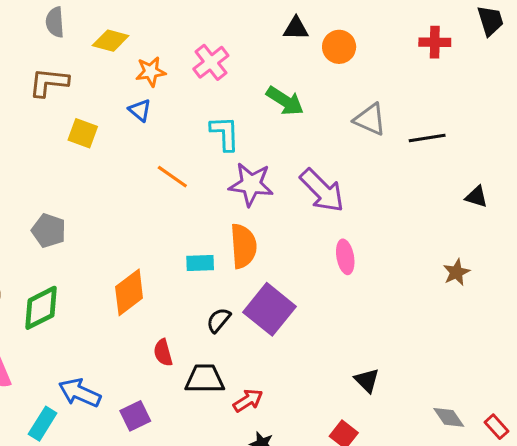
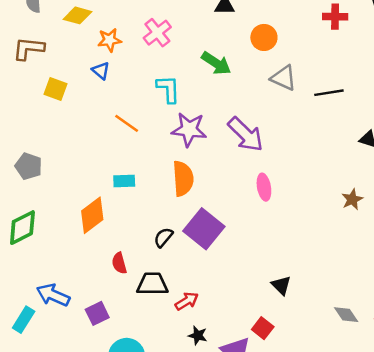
orange circle: (339, 47) -> (264, 37), moved
cyan rectangle: (200, 263) -> (124, 181), moved

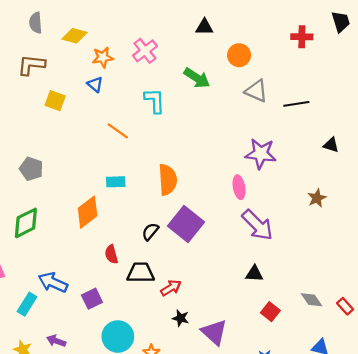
purple star: (189, 129) -> (261, 154), moved
purple arrow: (246, 134) -> (257, 225), moved
black triangle: (281, 285) -> (254, 274), turned -42
red square: (263, 328) -> (270, 312), moved

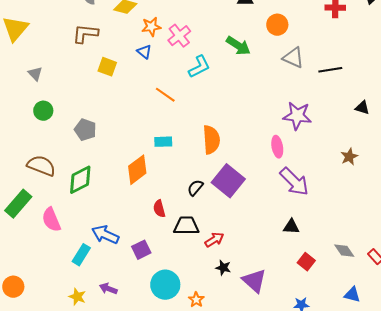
pink cross: (145, 51) -> (179, 36), moved
cyan L-shape: (155, 101) -> (199, 67), turned 65

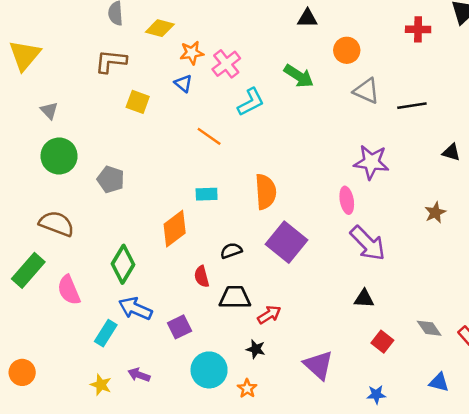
green circle: (43, 111) -> (59, 156), size x1.5
green diamond: (80, 180) -> (123, 264), moved, turned -32
black semicircle: (195, 188) -> (231, 251), moved, turned 30
black star: (223, 268) -> (256, 349), moved

